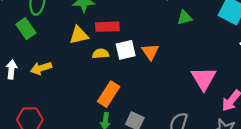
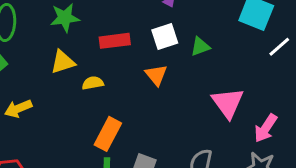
green triangle: (185, 18) -> (200, 47), moved
red rectangle: (107, 27) -> (115, 41), moved
white square: (126, 50) -> (165, 36), moved

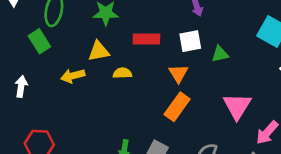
yellow arrow: (18, 109) -> (73, 76), moved
orange rectangle: (108, 134) -> (177, 107), moved

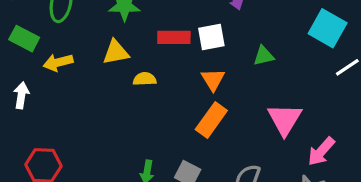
green rectangle: (39, 41) -> (24, 39), moved, turned -30
white square: (190, 41) -> (211, 37), moved
yellow arrow: (73, 76) -> (58, 62), moved

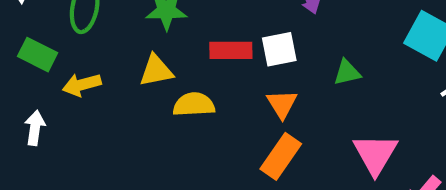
yellow semicircle: (145, 79) -> (194, 105), size x1.4

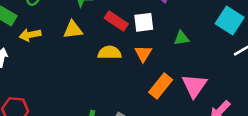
red rectangle: (231, 50) -> (116, 21), turned 30
yellow semicircle: (194, 105) -> (110, 53), moved
orange rectangle: (281, 156) -> (161, 86), moved

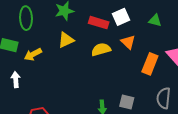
green triangle: (181, 38) -> (155, 20), turned 40

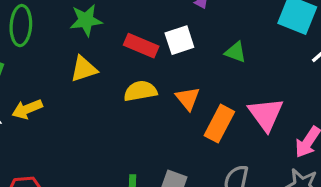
orange triangle: (128, 42) -> (188, 98), moved
yellow arrow: (33, 54) -> (27, 109), moved

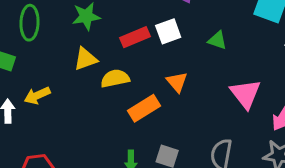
red rectangle: (141, 46) -> (135, 37), turned -44
yellow semicircle: (140, 91) -> (115, 78), moved
orange rectangle: (219, 124) -> (144, 108), moved, turned 32

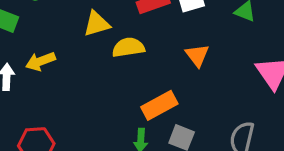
orange rectangle: (144, 108) -> (159, 105), moved

